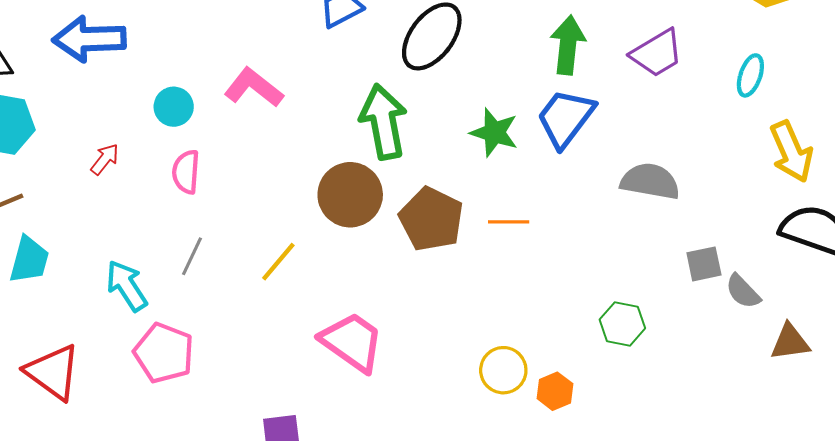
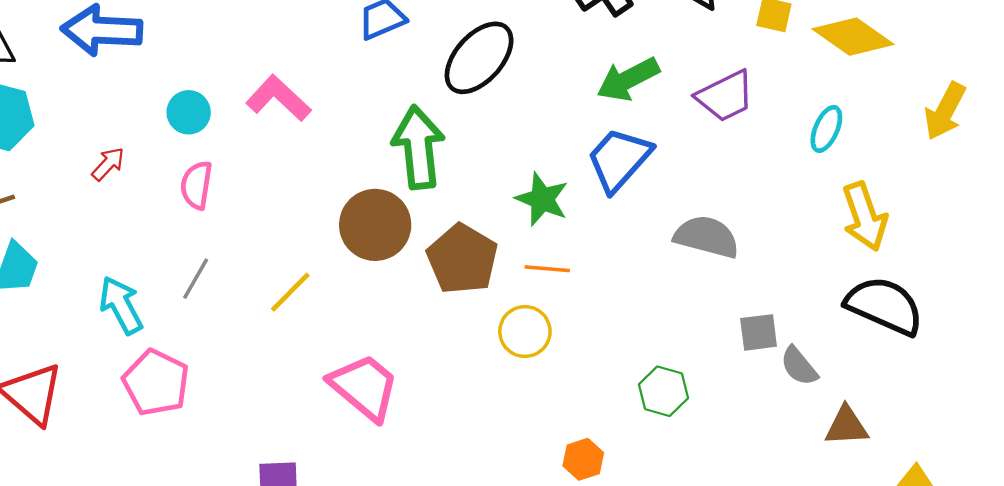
green arrow: (568, 45) -> (628, 79), turned -128
green star: (494, 132) -> (542, 199), moved
yellow circle: (503, 370) -> (525, 332), moved

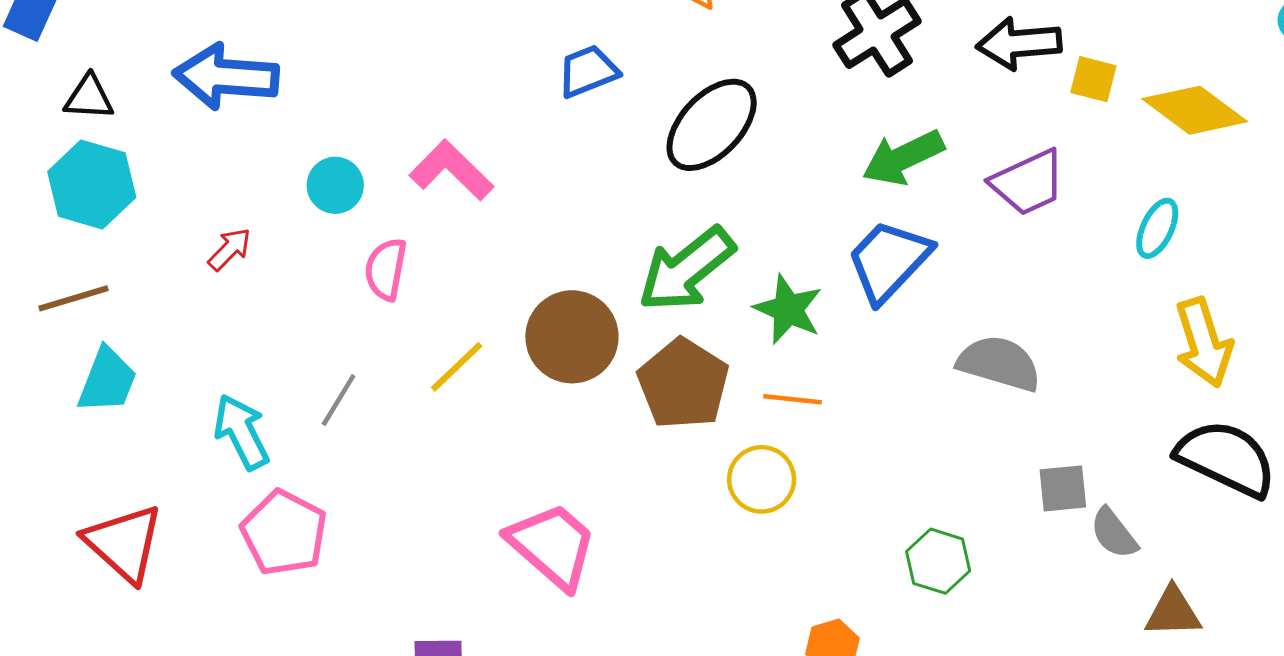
green arrow: (418, 147) -> (686, 269), moved, turned -124
pink semicircle: (196, 185) -> (386, 269), moved
yellow line: (290, 292) -> (457, 367), moved

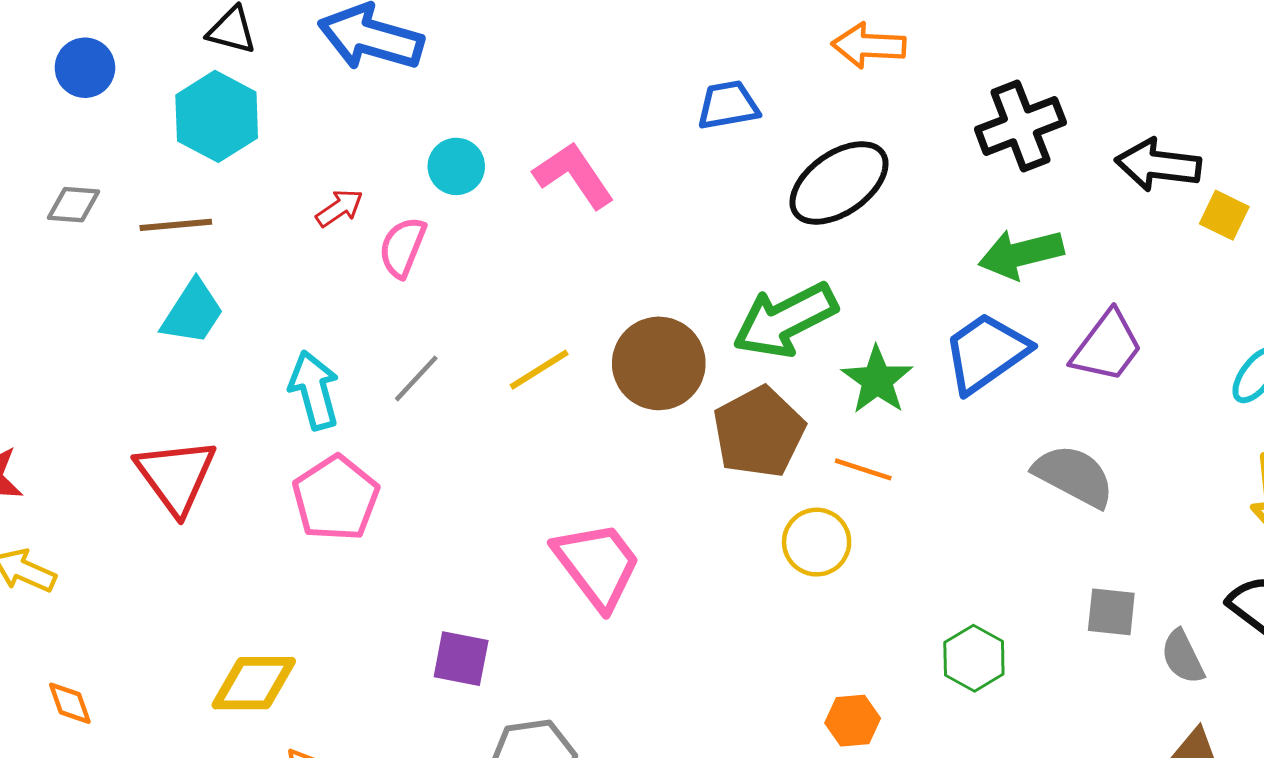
purple trapezoid: (1028, 183) -> (1107, 346), moved, turned -40
pink semicircle: (386, 269) -> (402, 247), moved
gray semicircle: (1114, 533) -> (1183, 657), moved

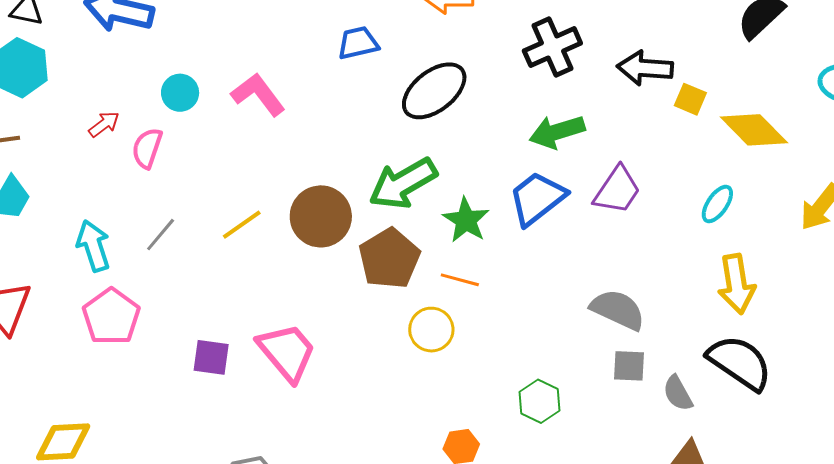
gray semicircle: (1074, 476) -> (618, 310), moved
purple square: (461, 659) -> (211, 357), moved

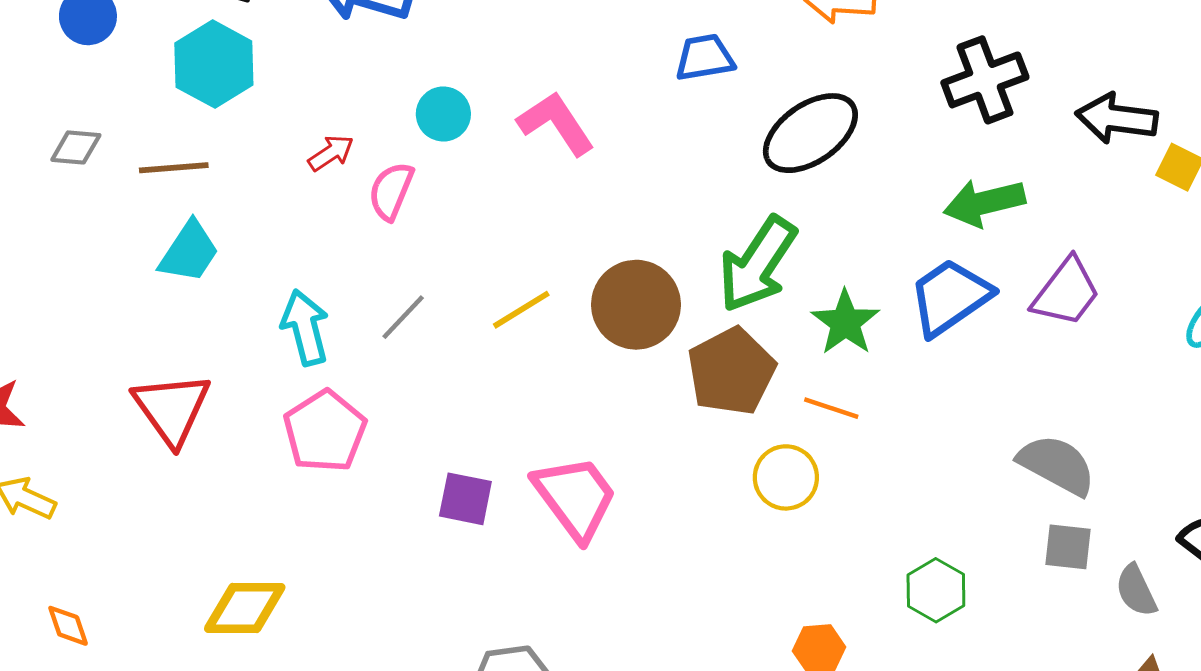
green arrow: (403, 183) -> (757, 264), turned -30

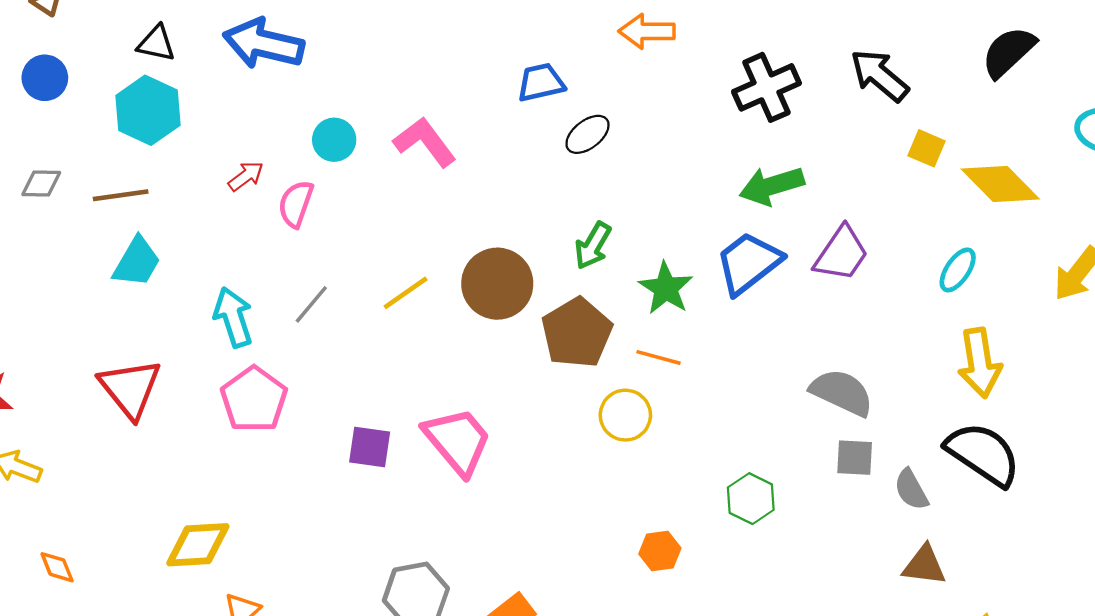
black arrow: (1117, 118) -> (879, 75), moved, turned 36
black ellipse: (810, 133) -> (588, 134), moved, size x0.6
green arrow: (757, 264) -> (593, 246), size x0.6

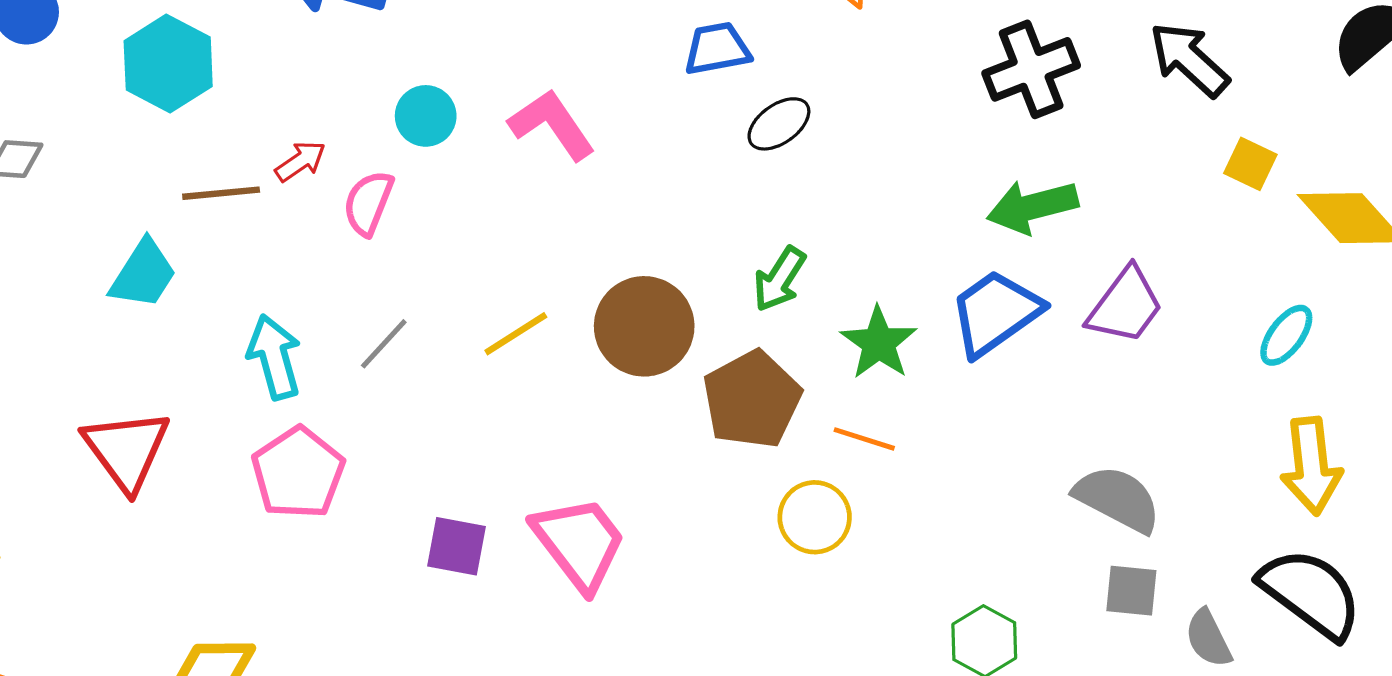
brown line: (121, 195) -> (221, 193), moved

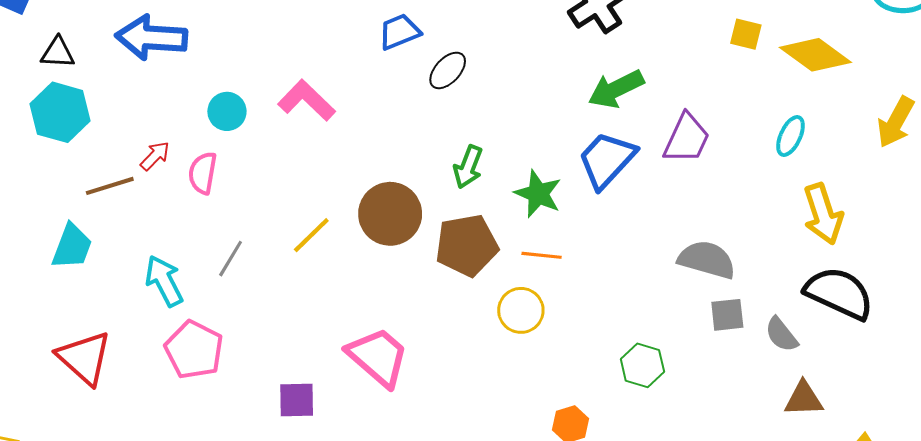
brown pentagon: (752, 399) -> (467, 245), turned 30
purple square: (456, 546) -> (297, 400), moved

